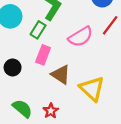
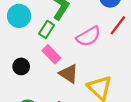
pink rectangle: (43, 55) -> (51, 54), turned -66

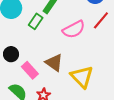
pink rectangle: (51, 54) -> (30, 70), moved

